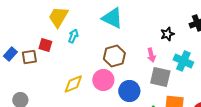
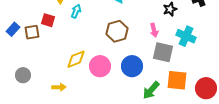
pink circle: (103, 80) -> (100, 66), moved

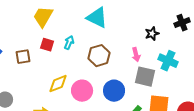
cyan arrow: (76, 11) -> (69, 43), moved
red square: (48, 20) -> (47, 45), moved
brown square: (32, 32) -> (23, 57), moved

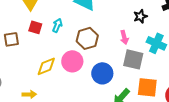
pink circle: (82, 91) -> (72, 61), moved

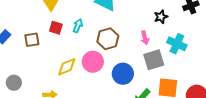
gray square: (133, 59) -> (154, 60), turned -30

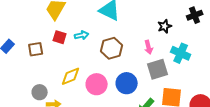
cyan arrow: (78, 26) -> (82, 35), turned 56
pink circle: (93, 62) -> (97, 84), moved
gray circle: (14, 83) -> (40, 92), moved

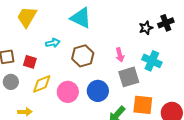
black star: (165, 26) -> (146, 28), moved
red square: (60, 37) -> (30, 62), moved
gray circle: (40, 92) -> (11, 82), moved

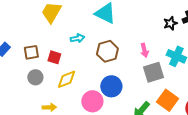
blue circle: (98, 91) -> (111, 86), moved
pink circle: (68, 92) -> (92, 101), moved
orange square: (143, 105) -> (167, 100), turned 30

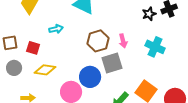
brown hexagon: (107, 51) -> (98, 41), moved
gray square: (153, 72) -> (112, 63), moved
yellow diamond: (66, 79) -> (45, 70), turned 30

